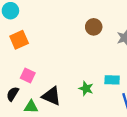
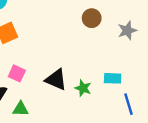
black triangle: (52, 96) -> (56, 80), moved

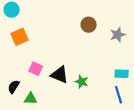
pink square: (17, 73) -> (36, 69), moved
cyan rectangle: (113, 78) -> (122, 74), moved

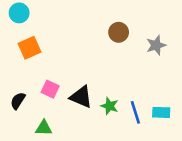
cyan rectangle: (122, 74) -> (161, 112), moved
black semicircle: (14, 87) -> (18, 101), moved
blue line: (119, 95) -> (135, 112), moved

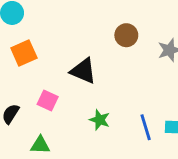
black triangle: (81, 97) -> (83, 71), moved
green star: (110, 106) -> (100, 120), moved

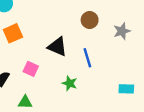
blue line: (146, 127) -> (87, 58), moved

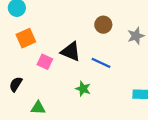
blue line: (87, 58) -> (101, 63), turned -48
pink square: (31, 69) -> (45, 62), moved

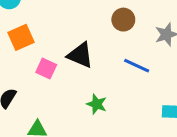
blue line: (101, 63) -> (137, 66), moved

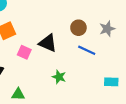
brown circle: (123, 20) -> (78, 28), moved

